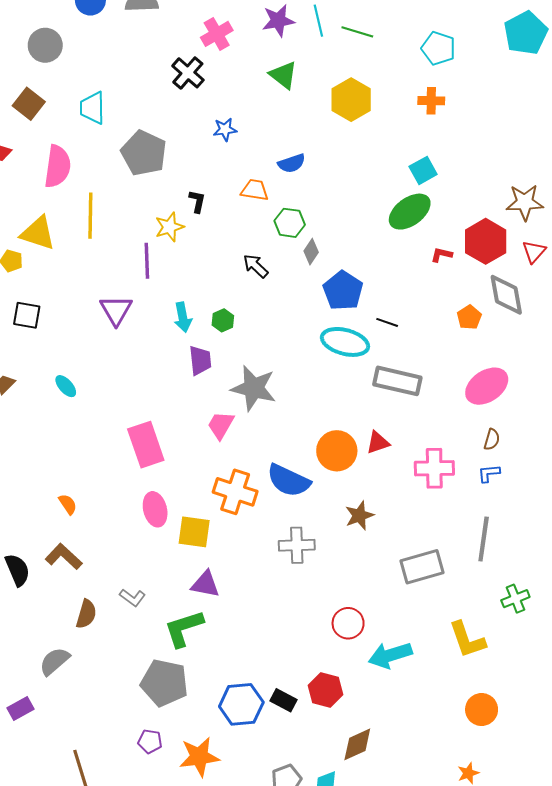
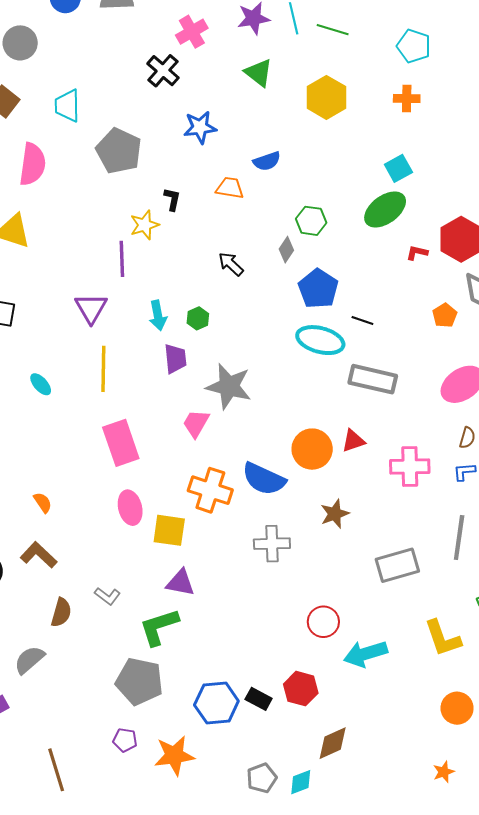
blue star: (225, 129) -> (200, 127), size x1.4
yellow line: (90, 216) -> (103, 369), moved
green hexagon: (290, 223) -> (311, 221), moved

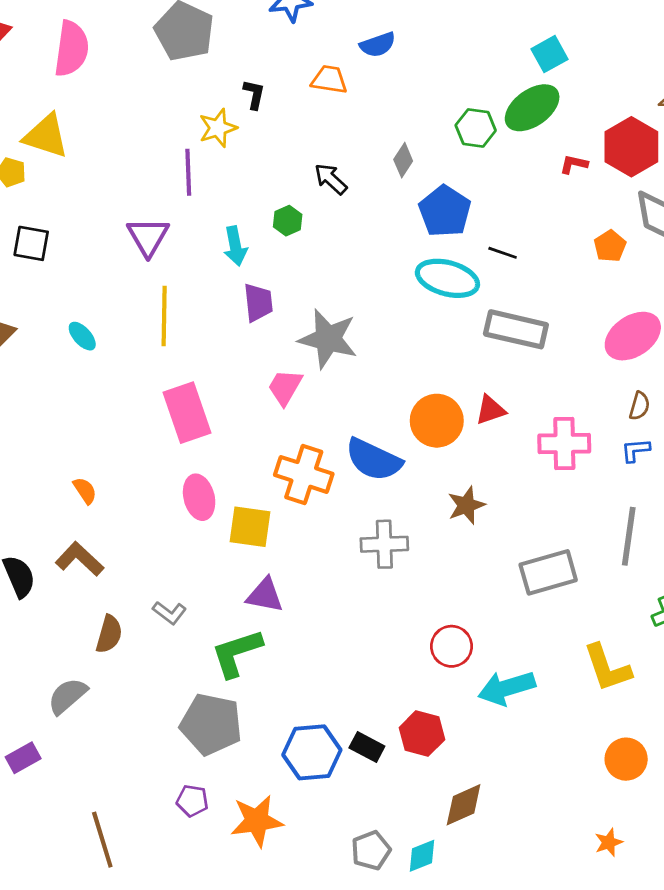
green hexagon: (311, 221) -> (476, 128), moved
green hexagon: (198, 318) -> (288, 221), moved

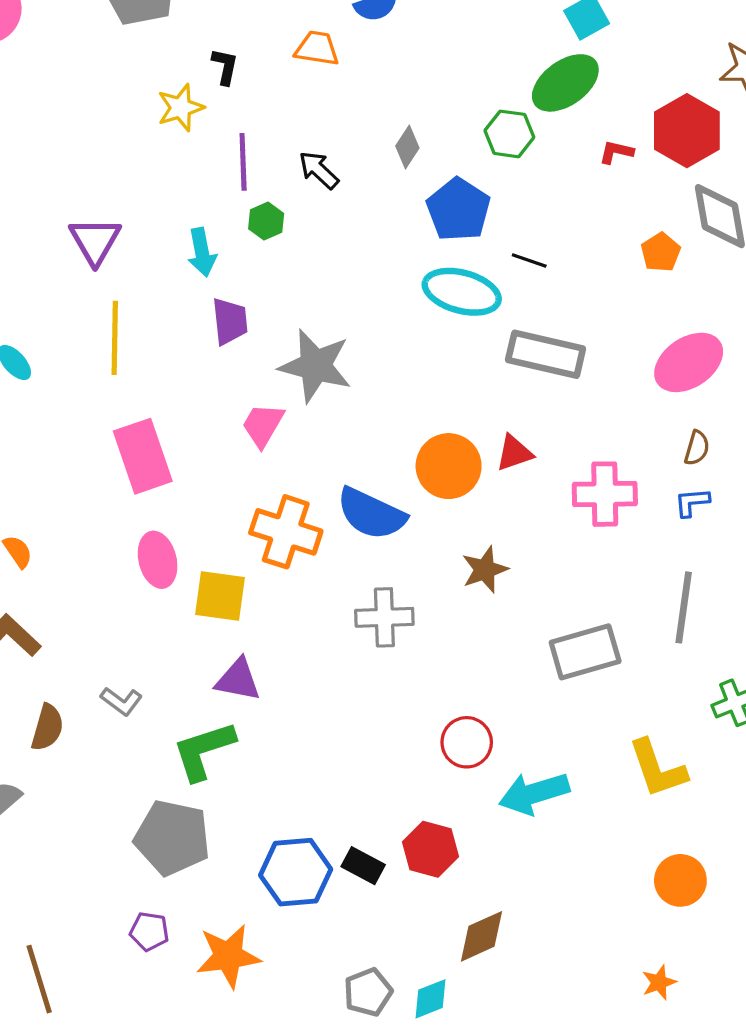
green hexagon: (476, 128) -> (509, 134), moved
purple line: (188, 172) -> (243, 162), moved

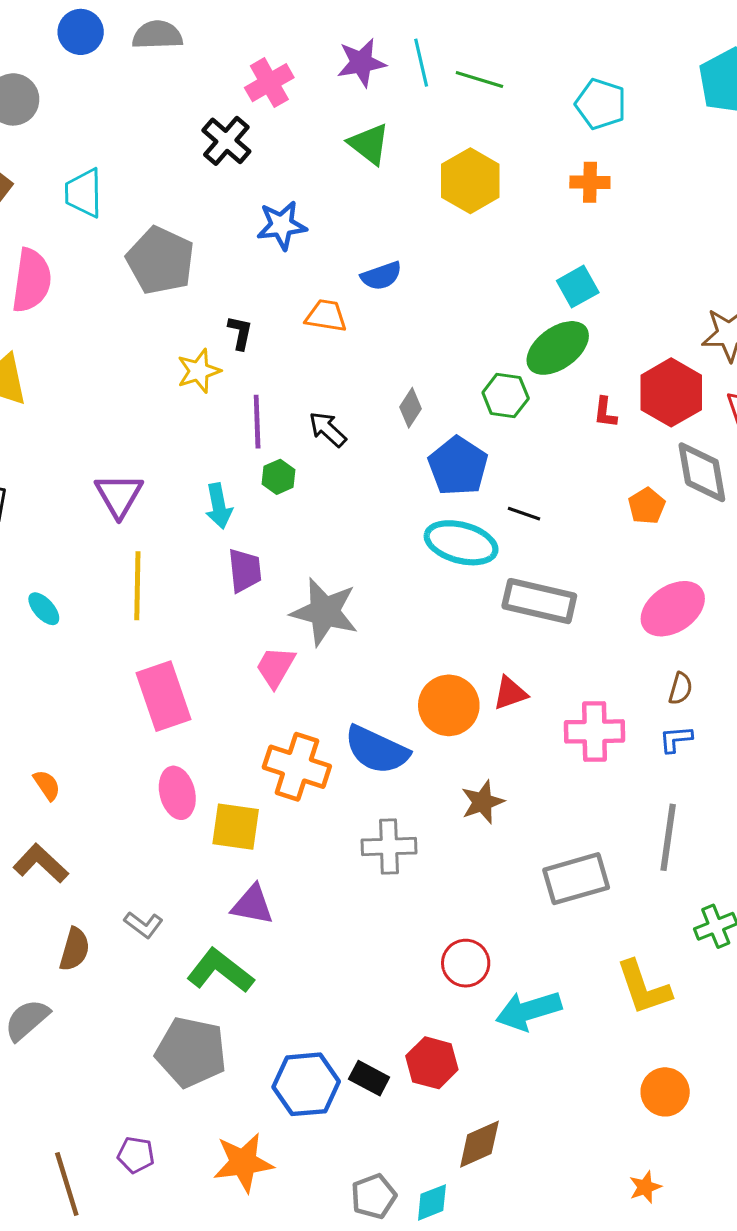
red L-shape: (616, 152) -> (605, 412), turned -96
green L-shape: (204, 751) -> (220, 971), turned 56
purple pentagon: (149, 931) -> (136, 1155), moved

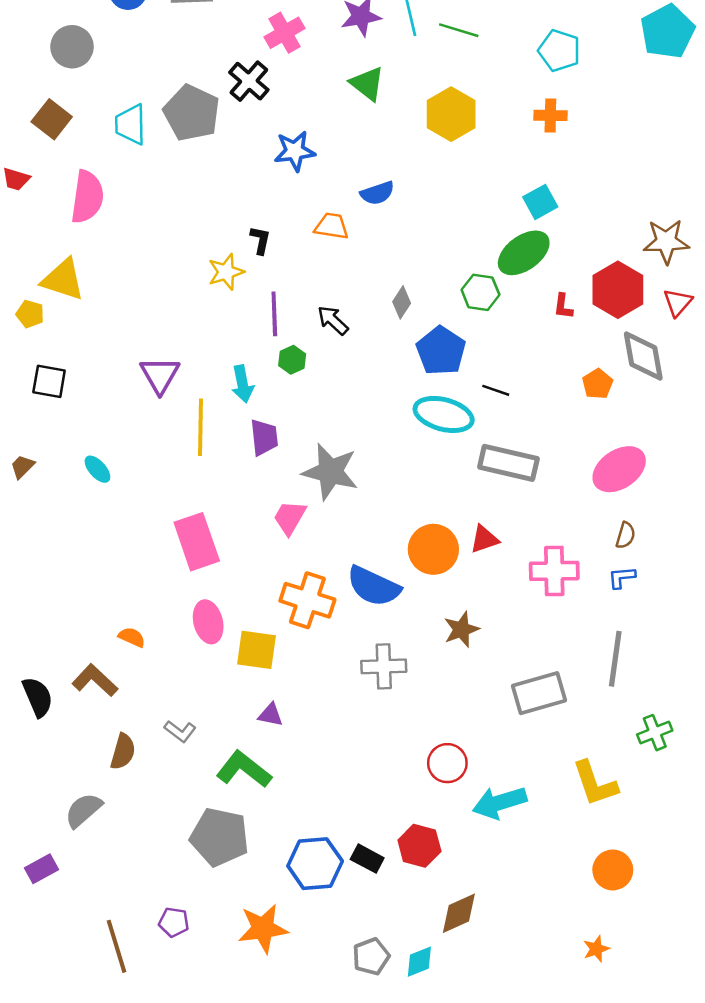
gray pentagon: (160, 261) -> (192, 113), moved
yellow line: (137, 586) -> (201, 427), moved
orange semicircle: (47, 785) -> (132, 637), moved, turned -32
purple triangle: (252, 905) -> (271, 715), size x0.7

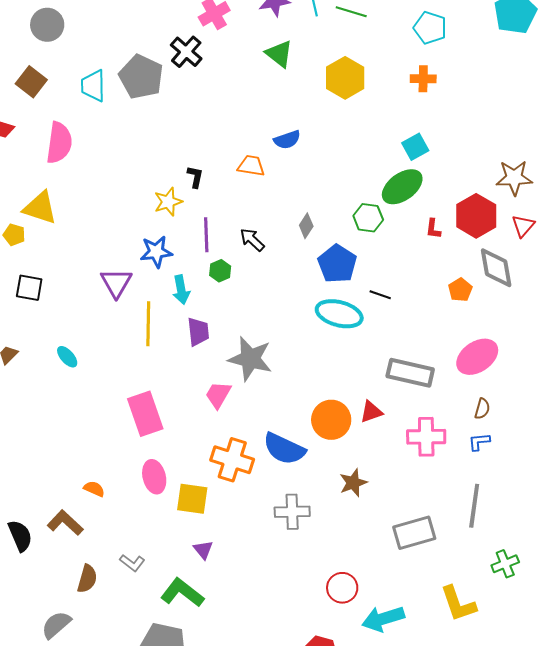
blue star: (295, 151) -> (156, 252), moved
gray rectangle: (508, 463) -> (410, 373), moved
purple triangle: (271, 715) -> (203, 550), turned 40

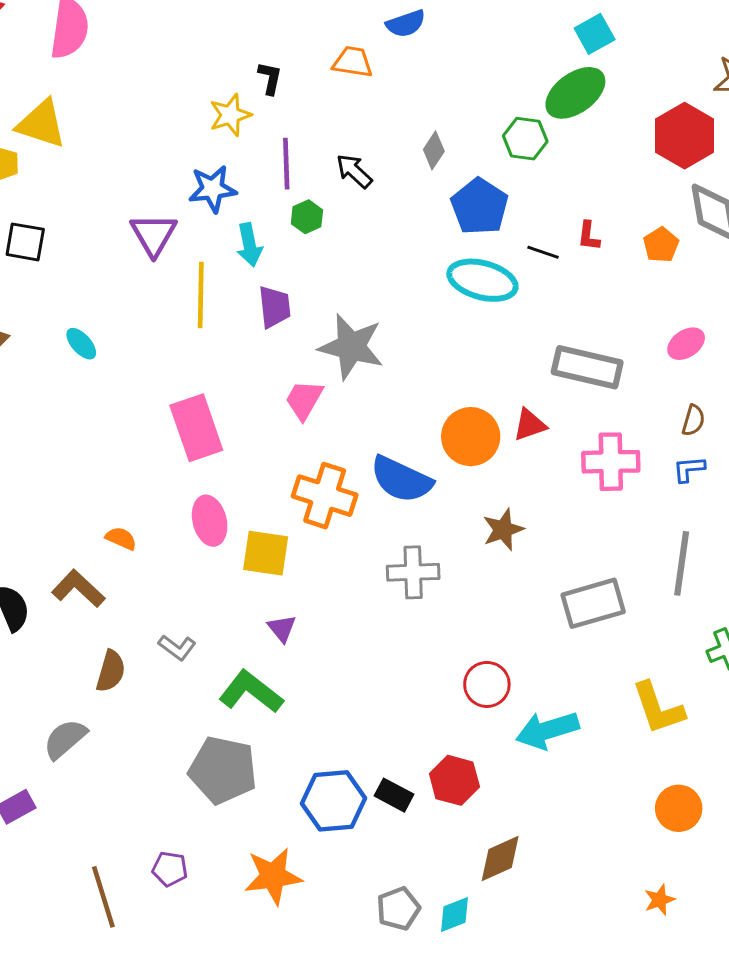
red L-shape: (433, 229) -> (589, 236), moved
pink ellipse: (477, 357) -> (686, 344), size x0.6

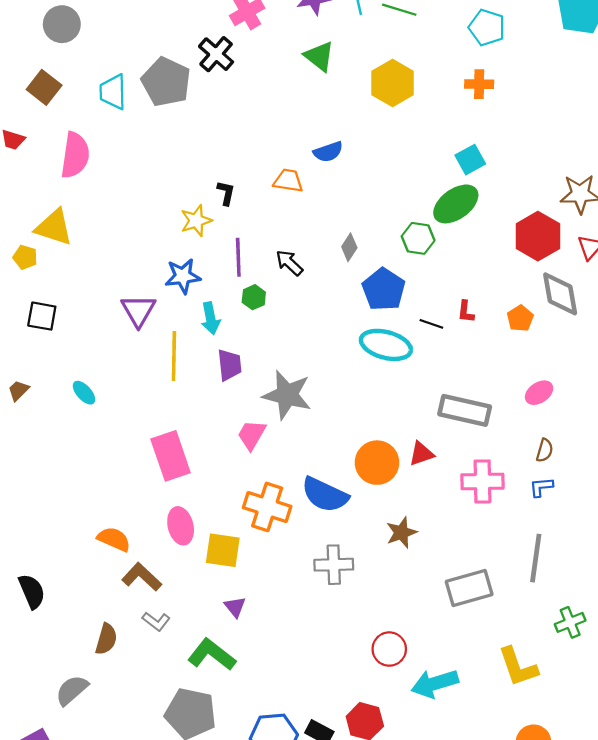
orange semicircle: (121, 538) -> (114, 539), size x1.4
brown L-shape: (78, 589) -> (142, 577), moved

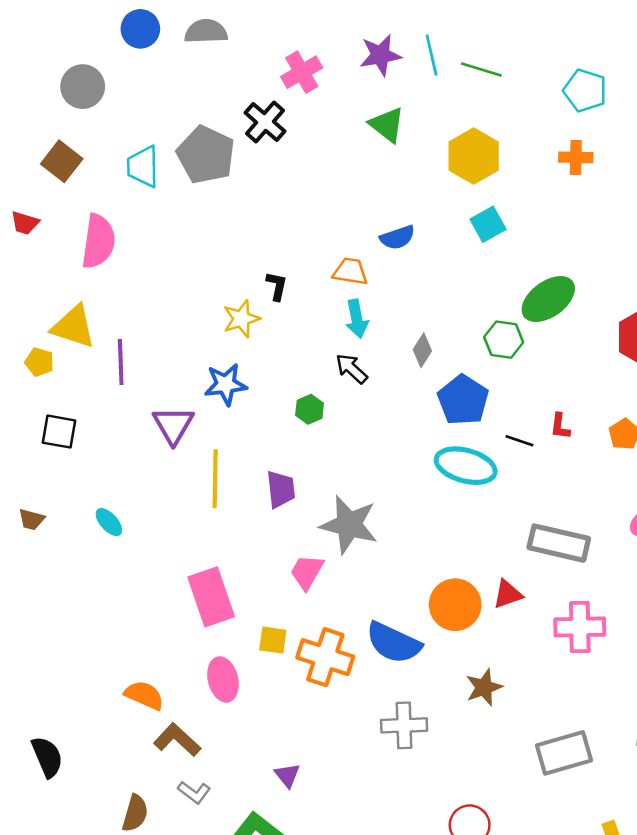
cyan square: (470, 160) -> (488, 224), moved
purple line: (238, 257) -> (121, 362), moved
cyan arrow: (211, 318) -> (357, 319), moved
brown trapezoid: (19, 390) -> (31, 519), turned -120
yellow square: (223, 550) -> (273, 640), moved, size x0.7

